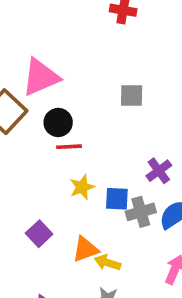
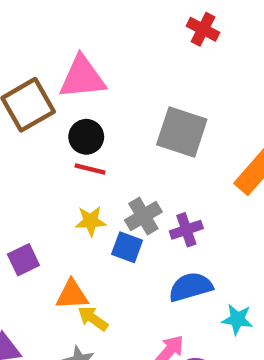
gray square: (132, 95) -> (182, 132), size x1.6
gray cross: (141, 212) -> (143, 216), moved, turned -32

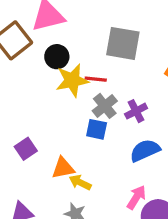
red line: (90, 169) -> (96, 79), moved
yellow star: (91, 221) -> (72, 80), moved, size x1.5

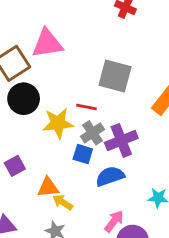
black circle: (57, 57) -> (24, 99), moved, size x1.4
yellow star: (72, 80) -> (58, 123), moved
purple cross: (136, 111) -> (121, 140), size x1.5
blue semicircle: (145, 150) -> (110, 176), moved

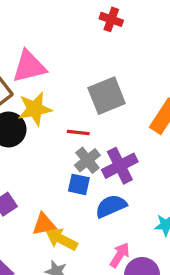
gray square: (115, 76) -> (107, 96), turned -32
yellow star: (58, 123) -> (35, 109), moved
yellow arrow: (63, 202) -> (62, 239), size x1.4

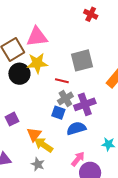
orange triangle: (44, 224) -> (34, 134), turned -49

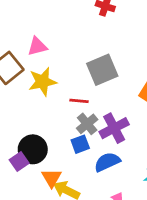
pink triangle: (37, 37) -> (37, 46), size x0.7
black circle: (19, 74) -> (33, 149), moved
blue square: (58, 113) -> (80, 144), turned -32

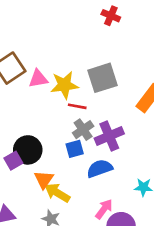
pink triangle: (37, 46) -> (38, 79), moved
yellow star: (43, 82) -> (64, 85), moved

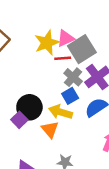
gray square: (103, 78) -> (82, 49), moved
pink triangle: (38, 79) -> (66, 38), moved
yellow arrow: (57, 193) -> (60, 112), moved

